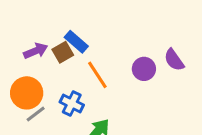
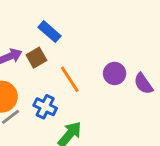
blue rectangle: (76, 42) -> (49, 32), moved
purple semicircle: (174, 60) -> (143, 84), moved

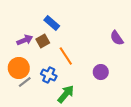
purple circle: (115, 73) -> (101, 72), moved
purple semicircle: (143, 84) -> (117, 38), moved

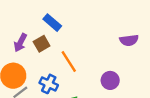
purple semicircle: (117, 38) -> (129, 40), turned -63
purple arrow: (25, 40) -> (20, 43), turned 140

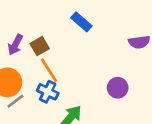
blue rectangle: (52, 23) -> (81, 22), moved
orange line: (69, 62) -> (49, 70), moved

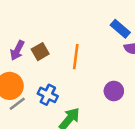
blue rectangle: (81, 22) -> (120, 29), moved
orange line: (49, 70) -> (76, 57), moved, turned 40

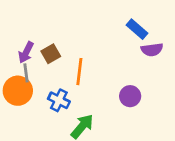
orange line: (76, 57) -> (79, 72), moved
gray line: (17, 104) -> (26, 73), moved, turned -60

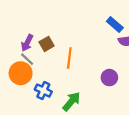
gray line: (26, 73) -> (27, 59), turned -40
blue cross: (59, 100) -> (43, 91), moved

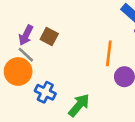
brown square: (47, 44) -> (49, 36), turned -32
orange line: (69, 58) -> (109, 53), moved

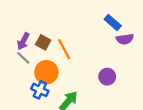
orange line: (109, 53) -> (64, 49), moved, turned -35
orange circle: (18, 72) -> (46, 72), moved

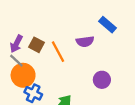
purple semicircle: (125, 39) -> (85, 41), moved
orange circle: (46, 72) -> (23, 75), moved

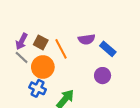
blue rectangle: (108, 25) -> (108, 49), moved
orange circle: (23, 75) -> (43, 67), moved

